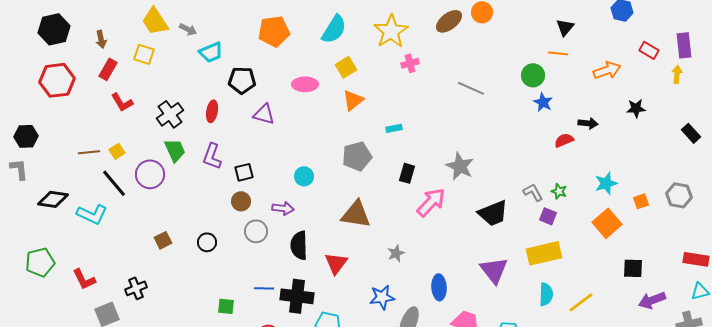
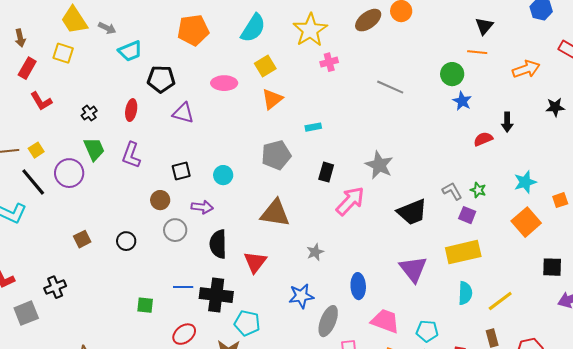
black cross: (170, 114) -> (89, 113), size x0.6
black arrow: (588, 123) -> (507, 122), turned 84
black square: (244, 172) -> (181, 171), moved

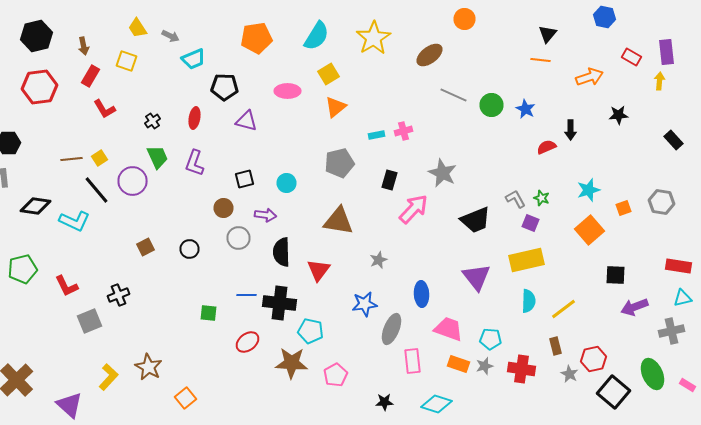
yellow trapezoid: (74, 20) -> (138, 28), size x0.7
brown ellipse: (368, 20) -> (430, 55), moved
pink cross: (329, 62) -> (404, 131), moved
green circle: (452, 74) -> (492, 105), moved

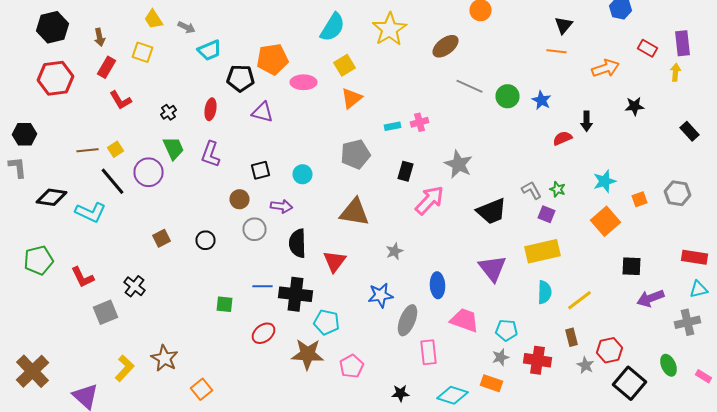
orange pentagon: (256, 38) -> (272, 59), moved
black cross: (118, 295) -> (134, 286), turned -30
orange rectangle: (458, 364) -> (492, 383), moved
green ellipse: (652, 374) -> (668, 365), size x0.7

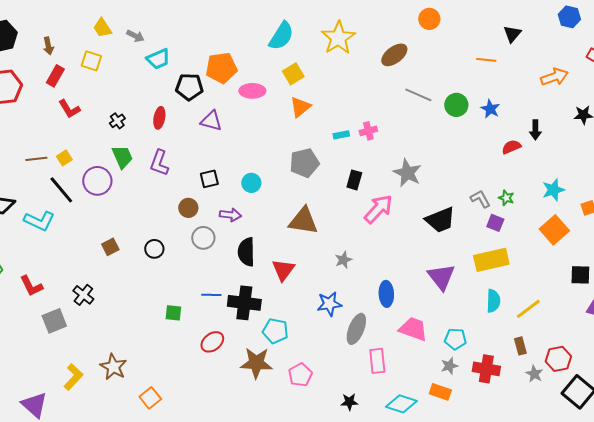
orange line: (556, 51) -> (486, 60), moved

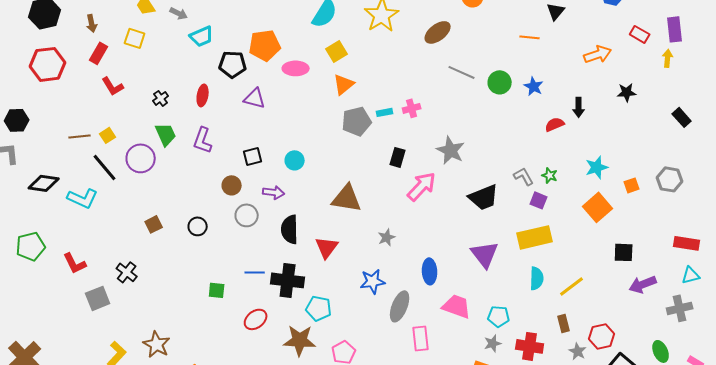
gray pentagon: (304, 163) -> (357, 121), moved

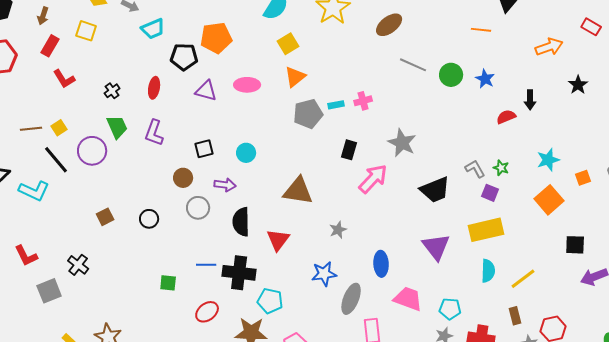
brown arrow: (92, 23) -> (43, 16), turned 30
pink ellipse: (296, 68) -> (247, 85), moved
black star: (627, 92) -> (578, 85), turned -30

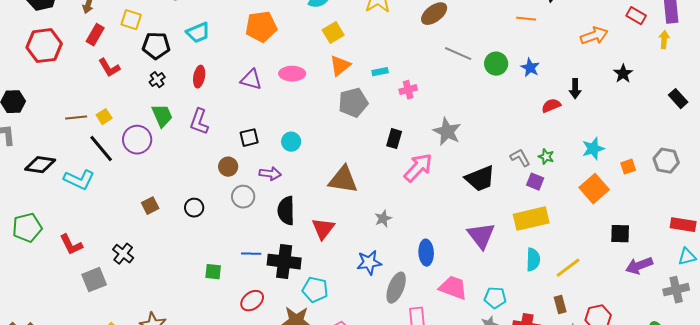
cyan trapezoid: (153, 29) -> (198, 33), moved
black pentagon: (184, 57) -> (156, 46), moved
cyan rectangle: (336, 105) -> (380, 72), moved

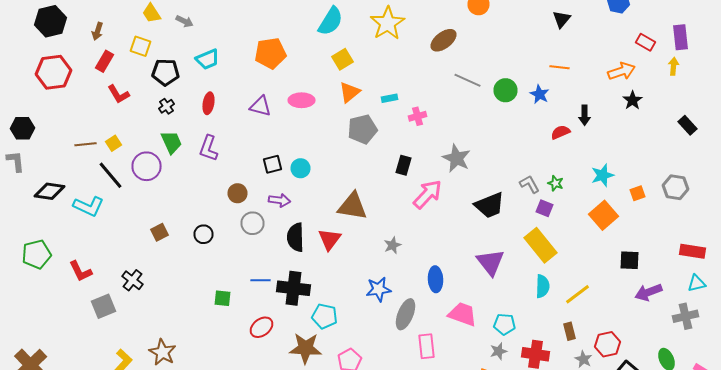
orange line: (526, 19) -> (560, 67), moved
orange arrow: (594, 36) -> (622, 71), moved
black square: (249, 138) -> (272, 164), moved
yellow rectangle: (531, 219) -> (540, 245), turned 64
red triangle: (323, 229) -> (330, 239), moved

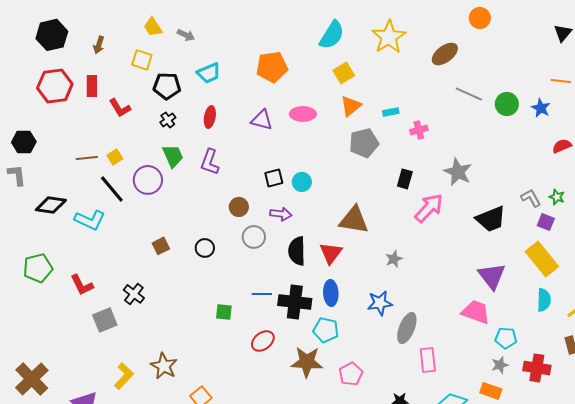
red rectangle: (104, 61) -> (92, 86), moved, turned -30
blue ellipse: (436, 279) -> (331, 293), moved
pink trapezoid: (462, 314) -> (476, 312), moved

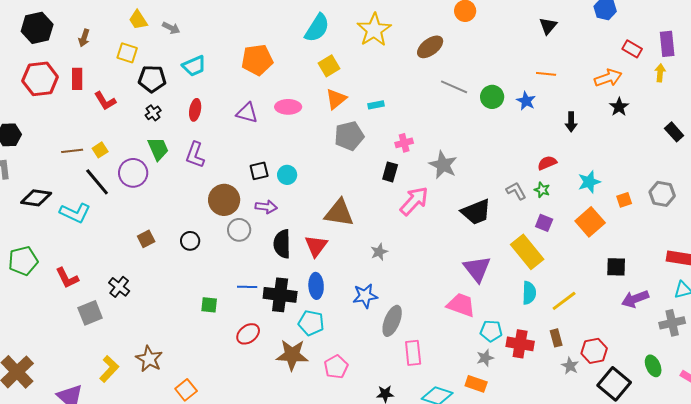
pink cross: (419, 130) -> (404, 143), moved
red semicircle: (562, 146) -> (547, 163), moved
brown circle: (239, 207) -> (224, 200), size x1.6
purple square: (546, 222) -> (544, 223), moved
red cross: (537, 368) -> (520, 344), moved

